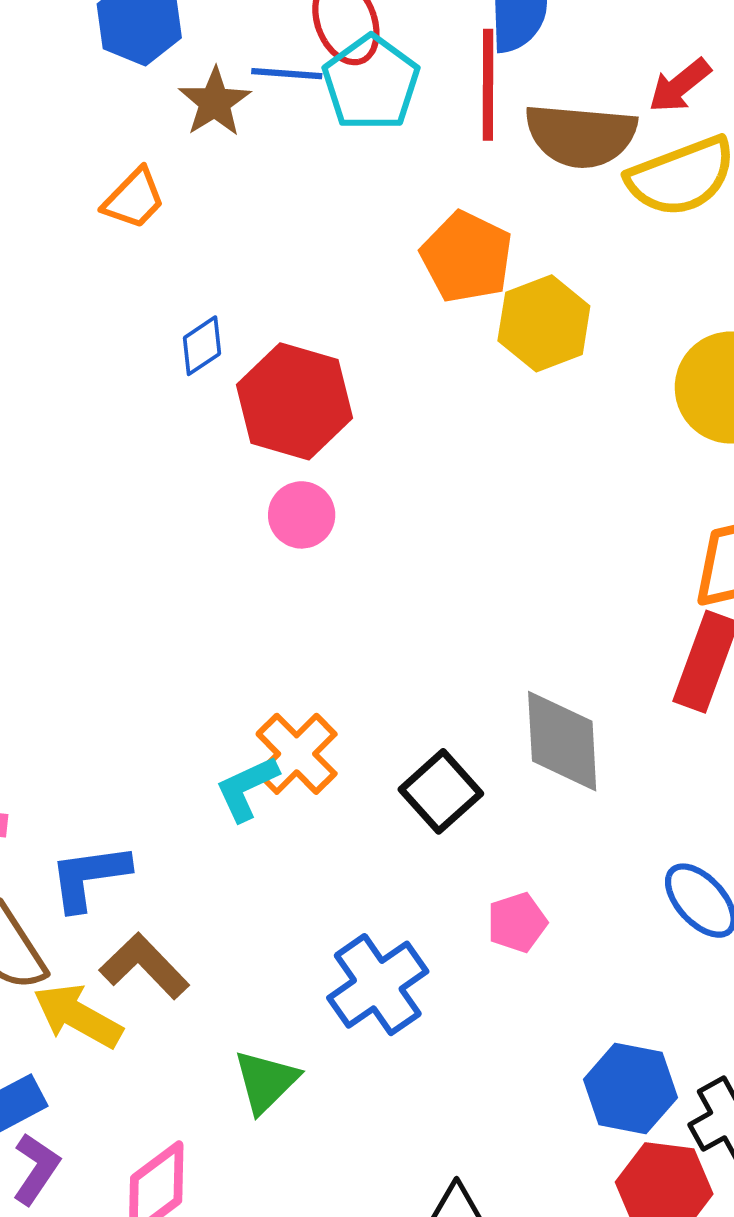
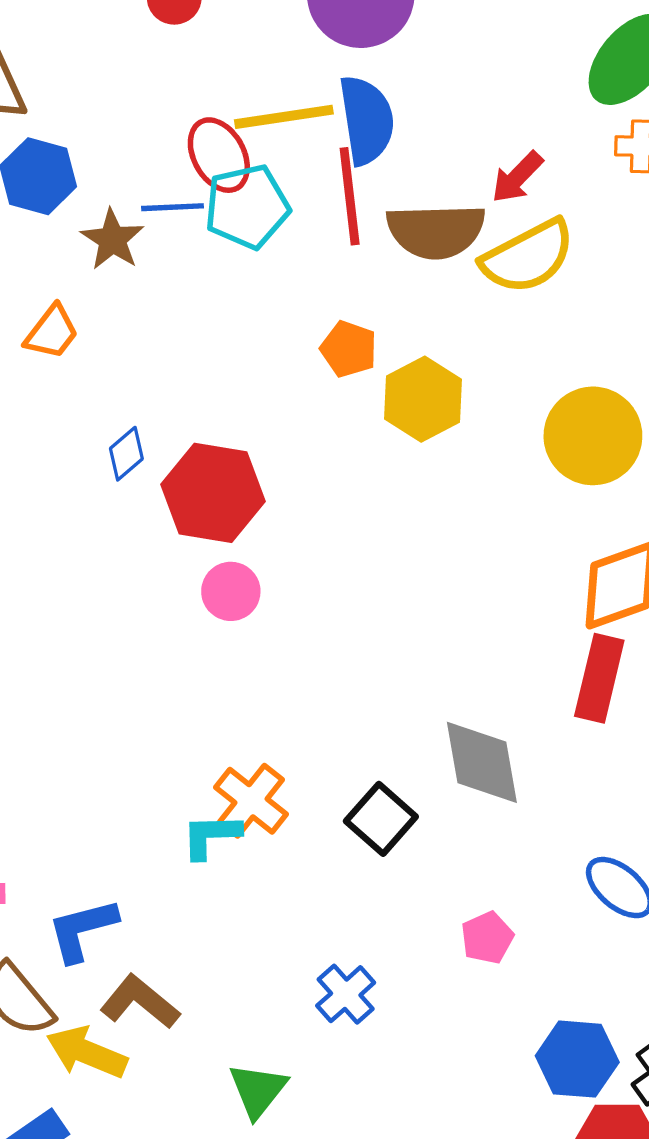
cyan pentagon: (371, 83) -> (247, 207), turned 30
orange pentagon: (467, 257) -> (349, 349), size x0.7
cyan L-shape: (247, 788) -> (211, 836), turned 30
pink pentagon: (517, 922) -> (487, 938), moved
blue cross: (378, 985) -> (346, 994), size x0.7

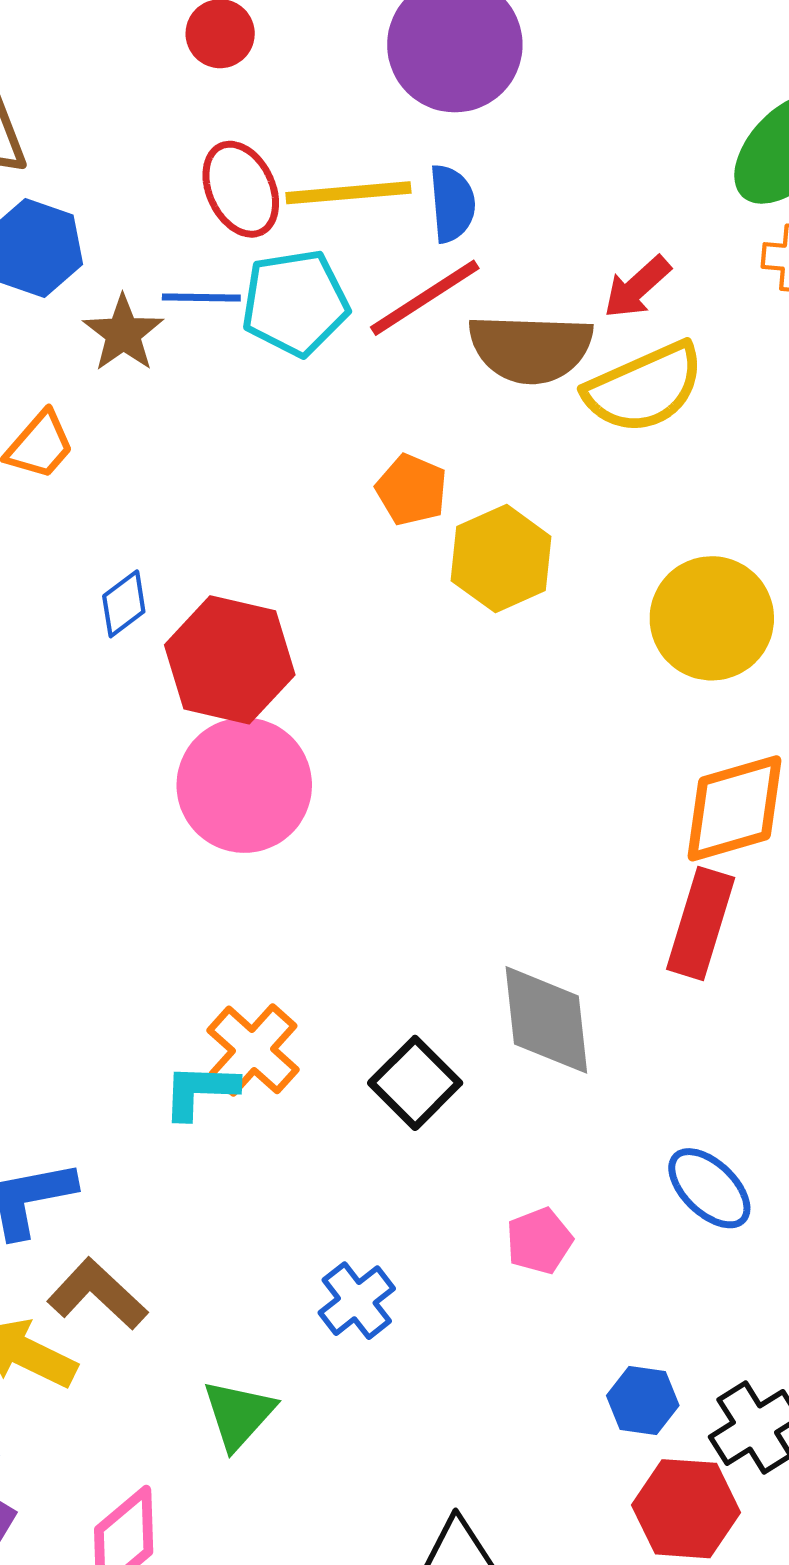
blue semicircle: (367, 120) -> (452, 203), size x0.7
red ellipse: (219, 155) -> (241, 189), moved
red line: (350, 196) -> (425, 298), turned 60
pink circle: (231, 591) -> (244, 785), size x1.8
blue hexagon: (577, 1059) -> (643, 1400), size x0.7

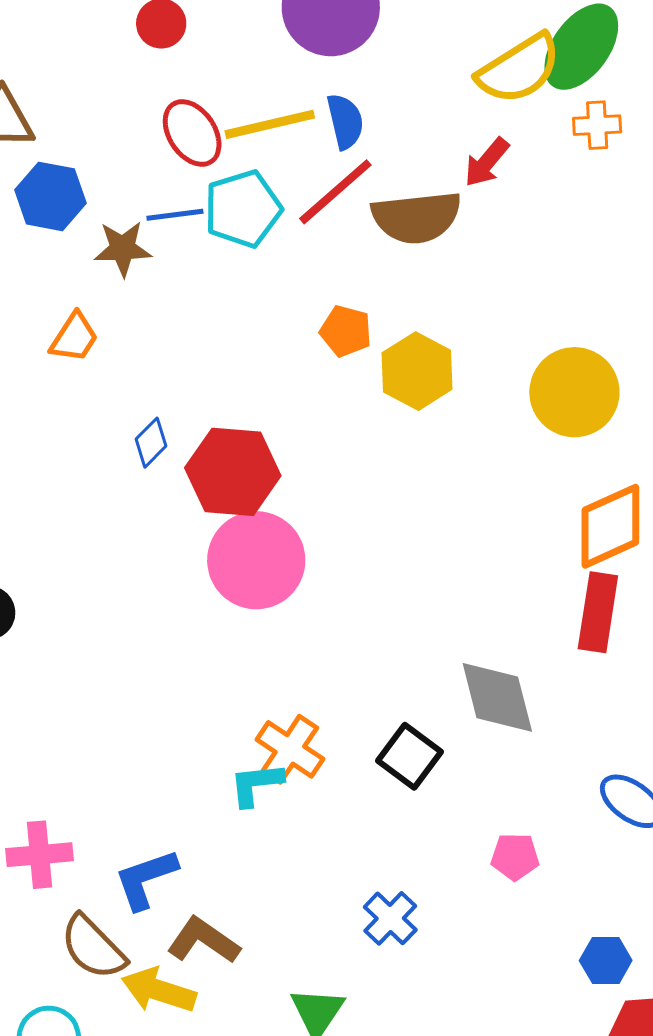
brown star: (123, 333) -> (123, 249), turned -30
yellow semicircle: (644, 388) -> (519, 69), moved
pink pentagon: (539, 1241) -> (515, 857), turned 30

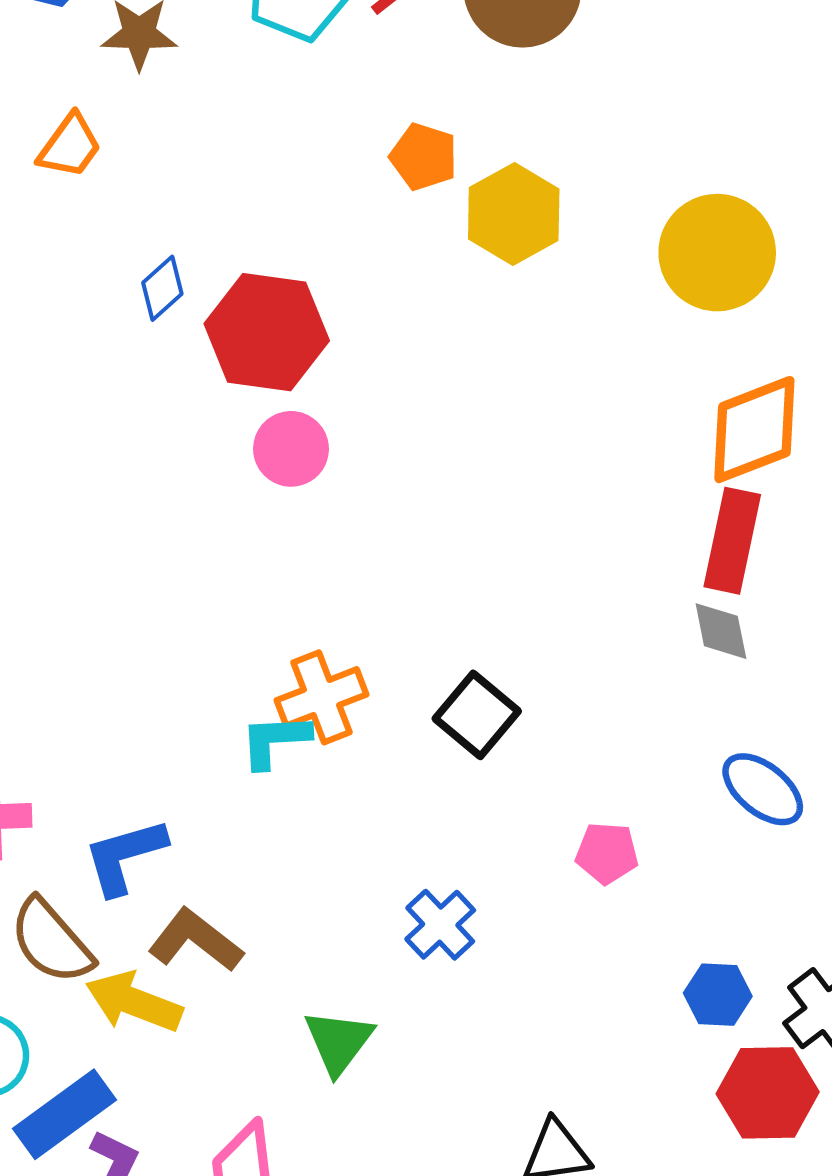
pink circle: (256, 560) -> (291, 449), size x0.6
gray diamond: (497, 697) -> (721, 631), moved, size x0.6
orange cross: (290, 749) -> (322, 697), turned 32

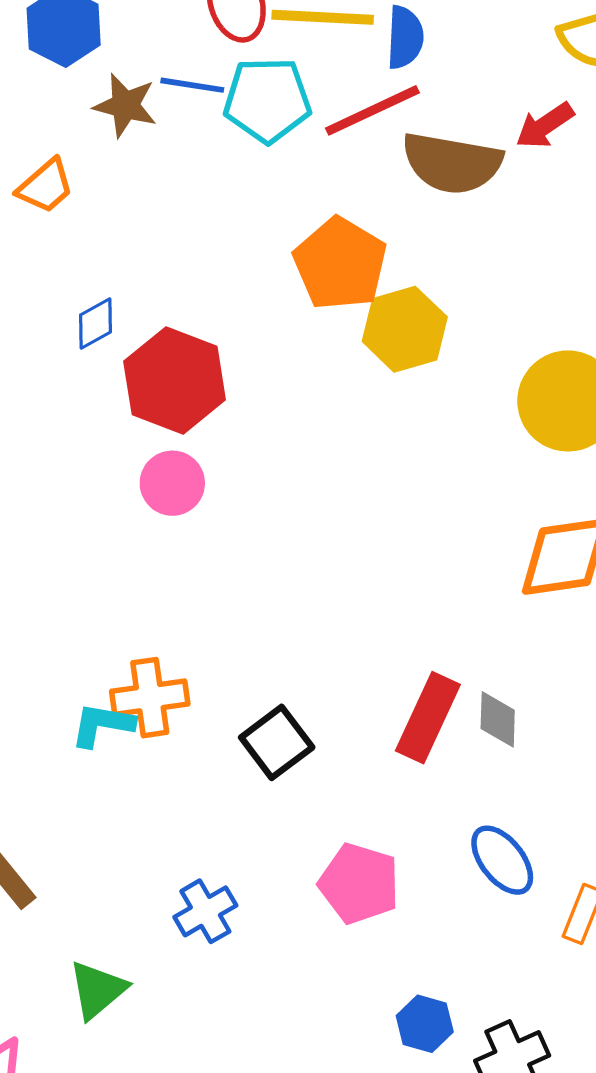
orange pentagon: (424, 157) -> (340, 264), size x1.6
red rectangle: (732, 541) -> (428, 718), moved
pink pentagon: (607, 853) -> (359, 884), size x1.5

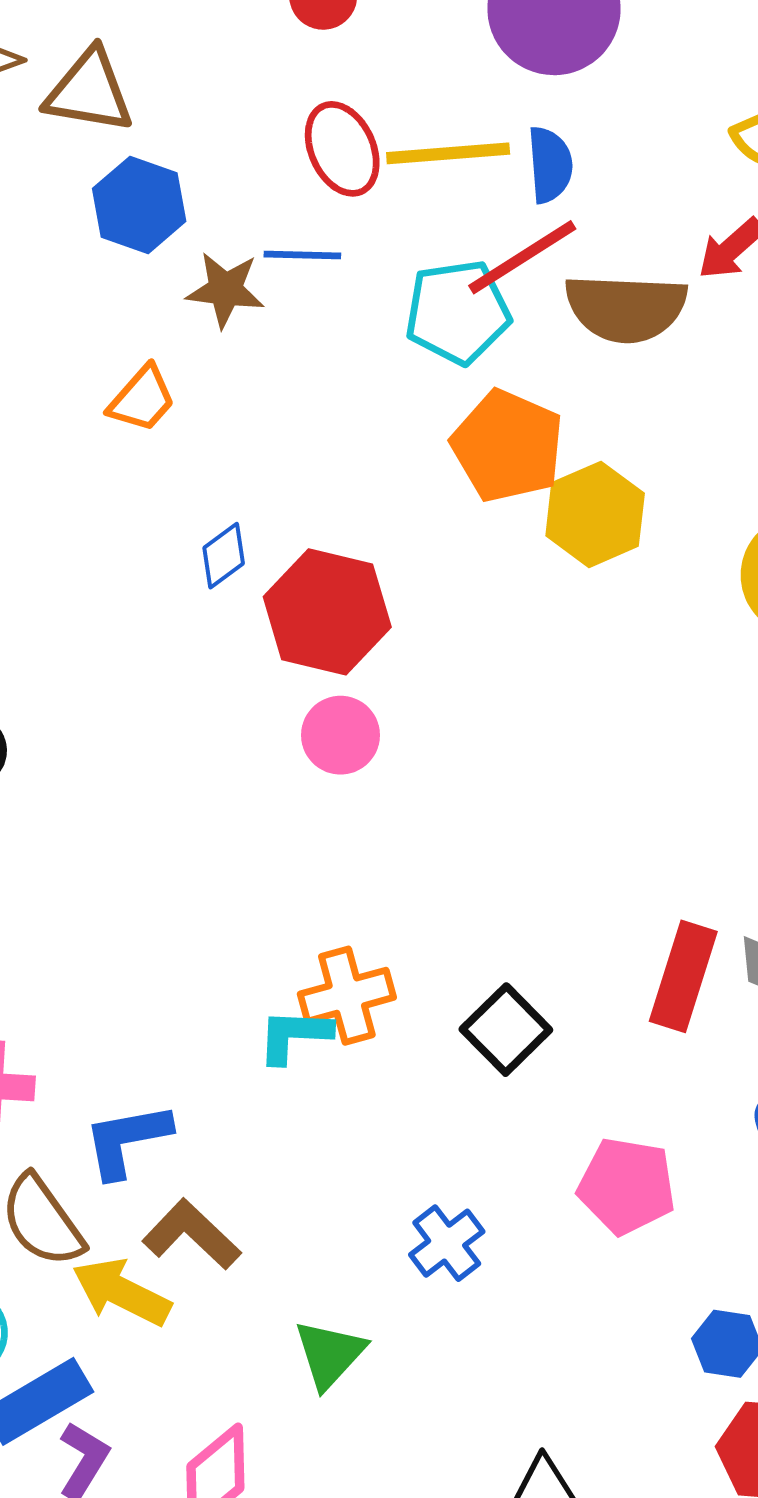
cyan pentagon: (267, 100) -> (458, 312), moved

